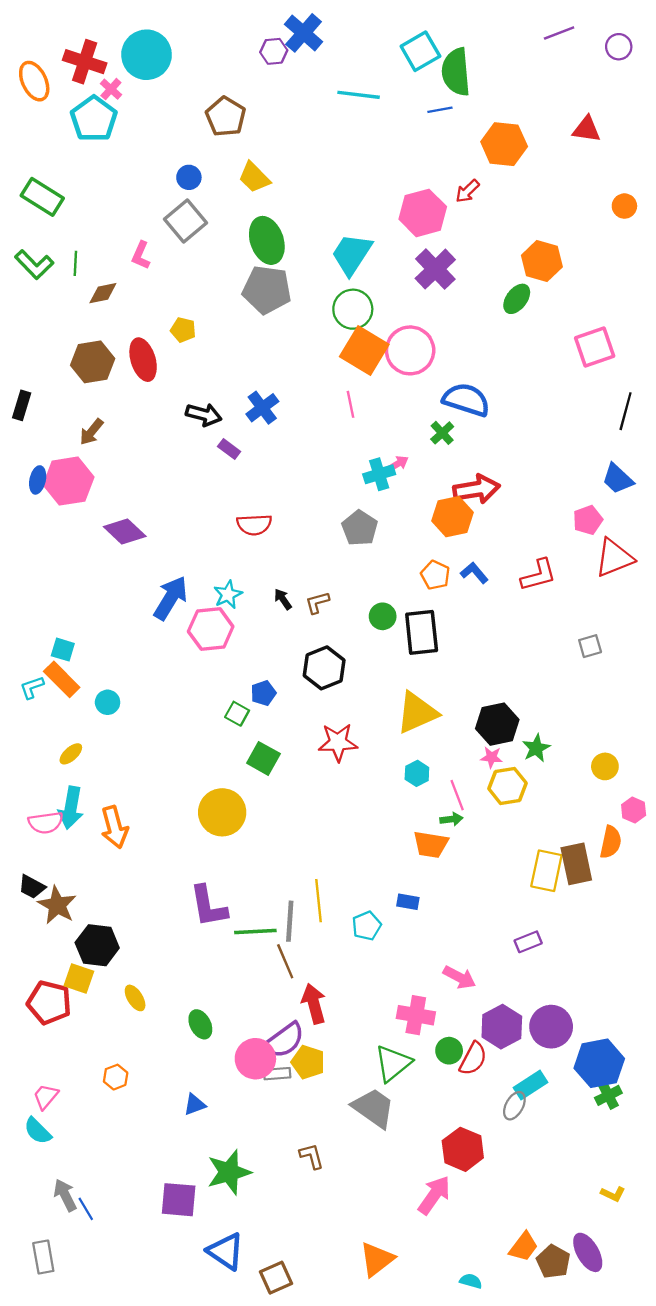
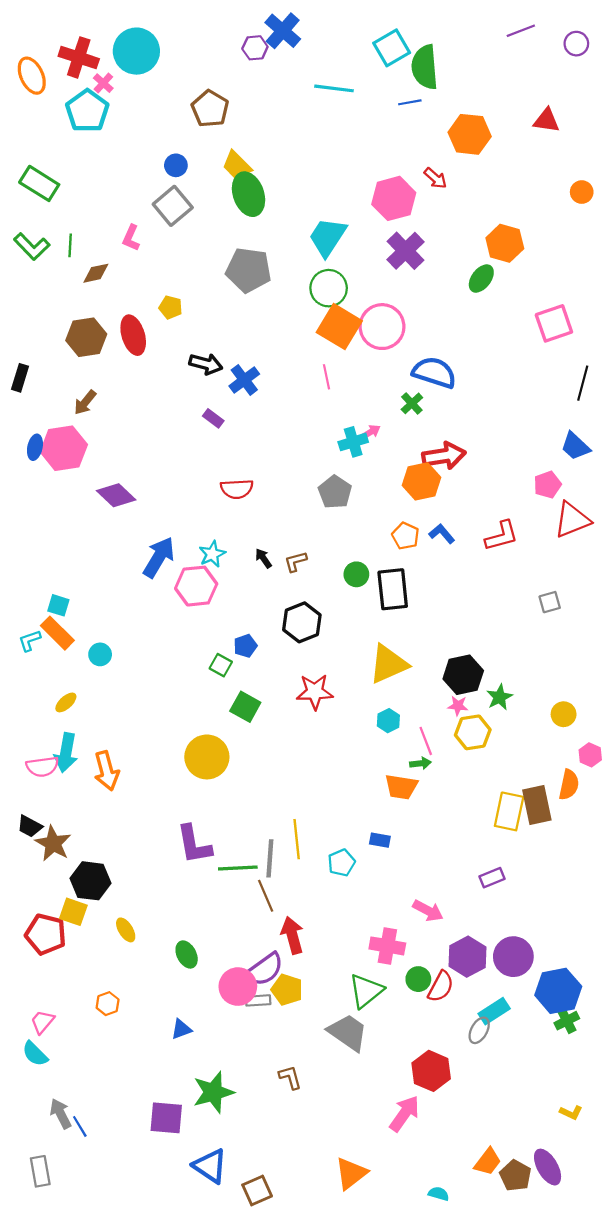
red arrow: (467, 191) -> (435, 178), turned -95
green ellipse: (267, 240) -> (249, 194), moved
black arrow: (204, 415) -> (206, 364), moved

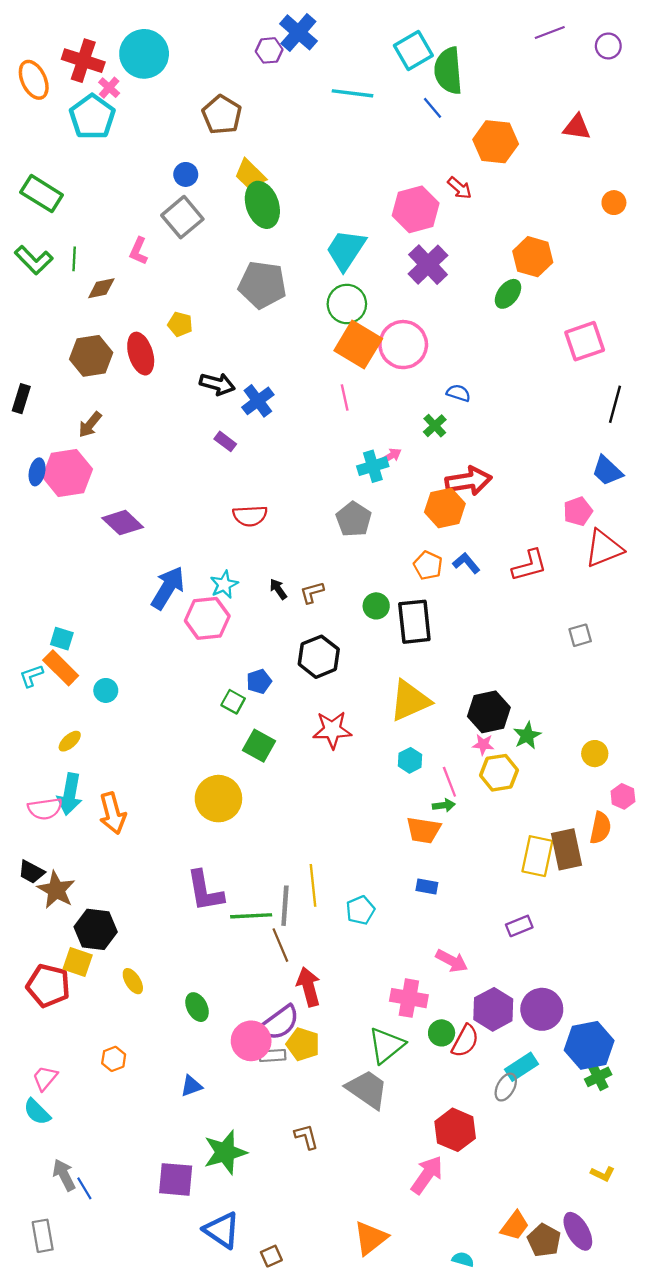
blue line: (410, 102) -> (433, 108), turned 60
blue semicircle: (434, 372) -> (458, 393), size x0.5
blue rectangle: (380, 840) -> (427, 886), moved
brown square: (257, 1191) -> (271, 1256), size x0.7

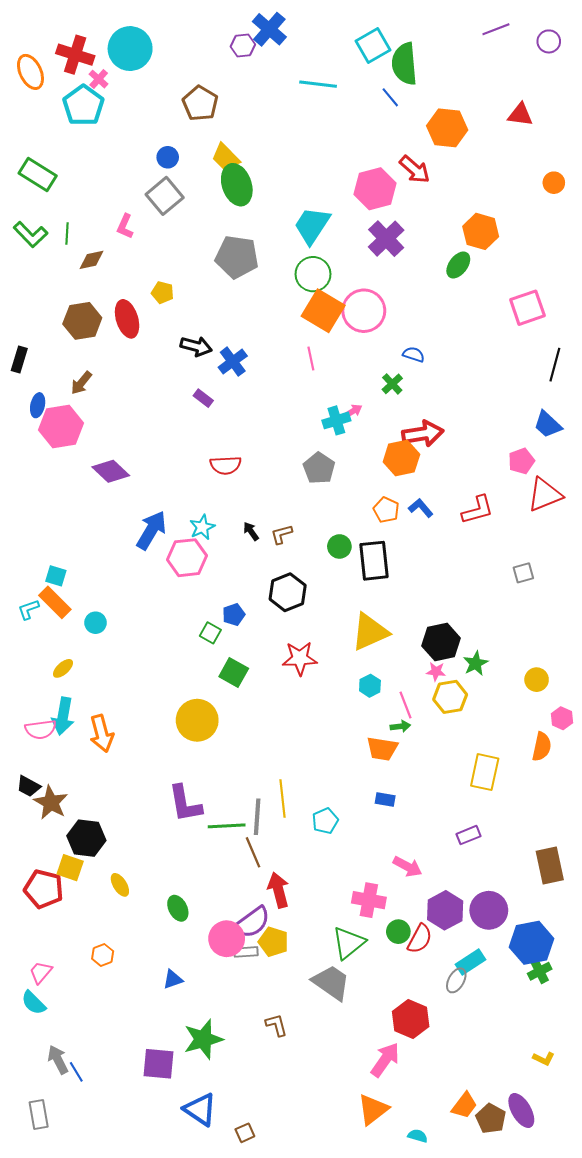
red arrow: (460, 188) -> (415, 169), size x1.4
blue ellipse: (37, 472) -> (38, 405), moved
brown rectangle: (567, 849) -> (550, 866), moved
orange triangle: (371, 1238) -> (373, 1109), moved

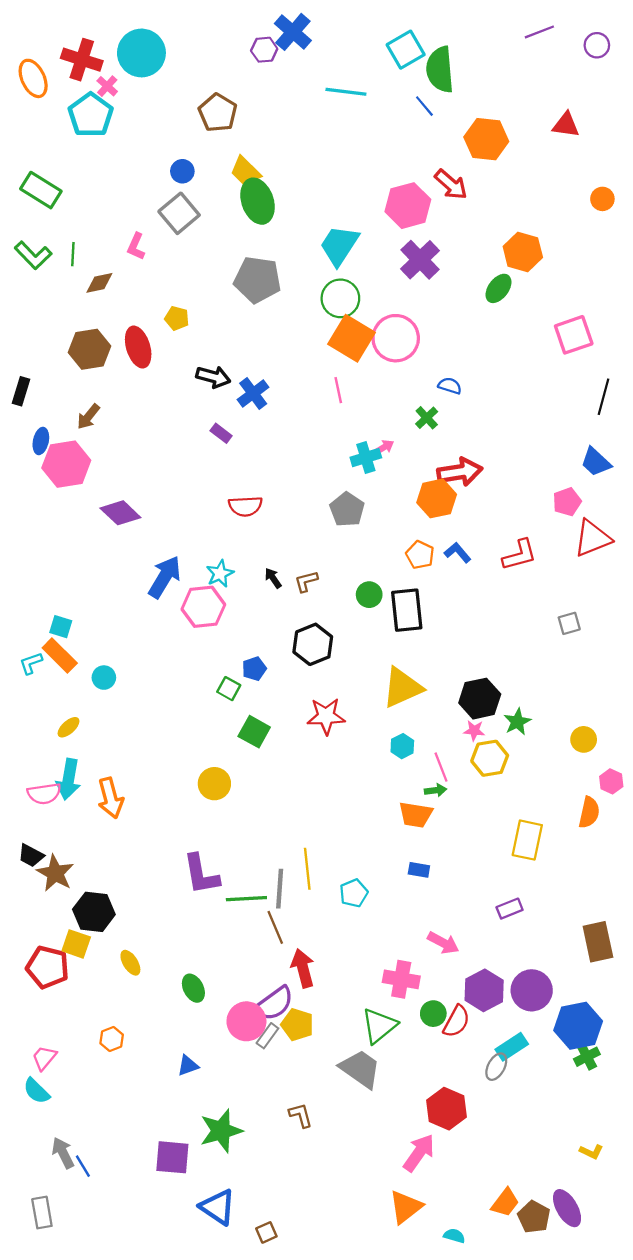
yellow circle: (197, 720) -> (214, 784), size x0.7
gray rectangle: (246, 952) -> (267, 1036), turned -50

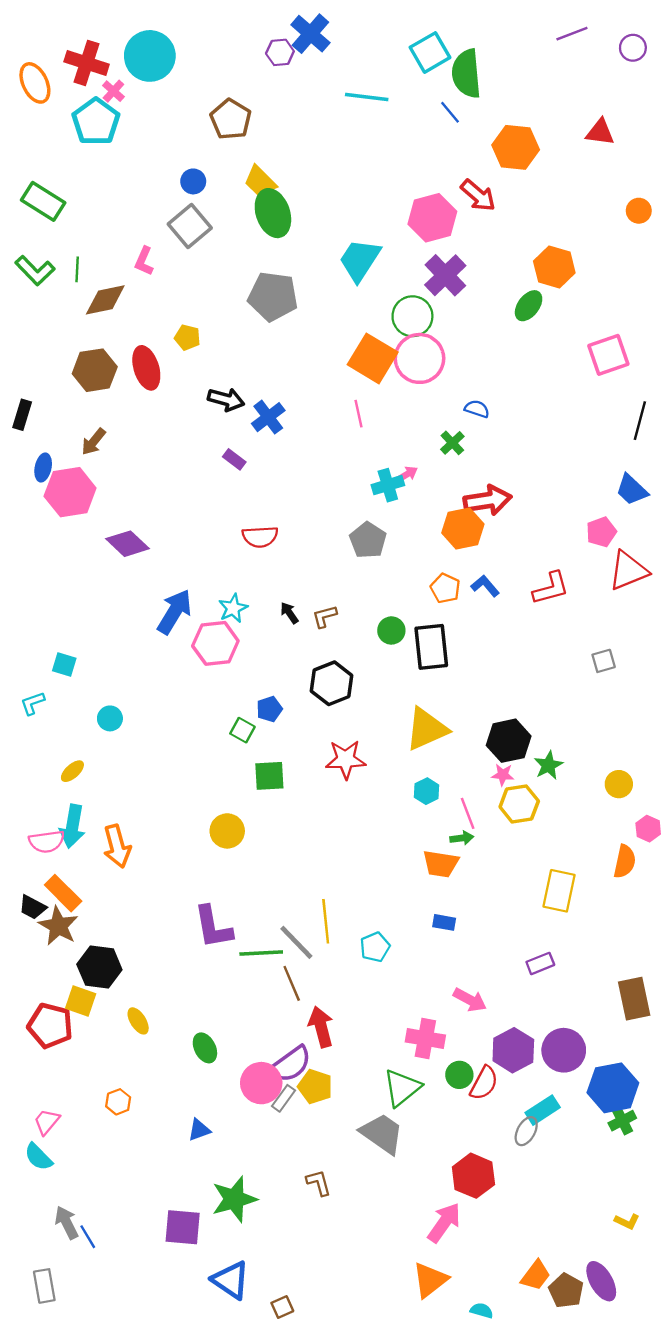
brown diamond: (99, 283) -> (105, 300), size x1.4
green circle: (340, 298) -> (412, 316), moved
orange rectangle: (60, 655) -> (63, 893), moved
green square: (254, 732) -> (269, 776), turned -32
gray line: (280, 889) -> (296, 942), turned -48

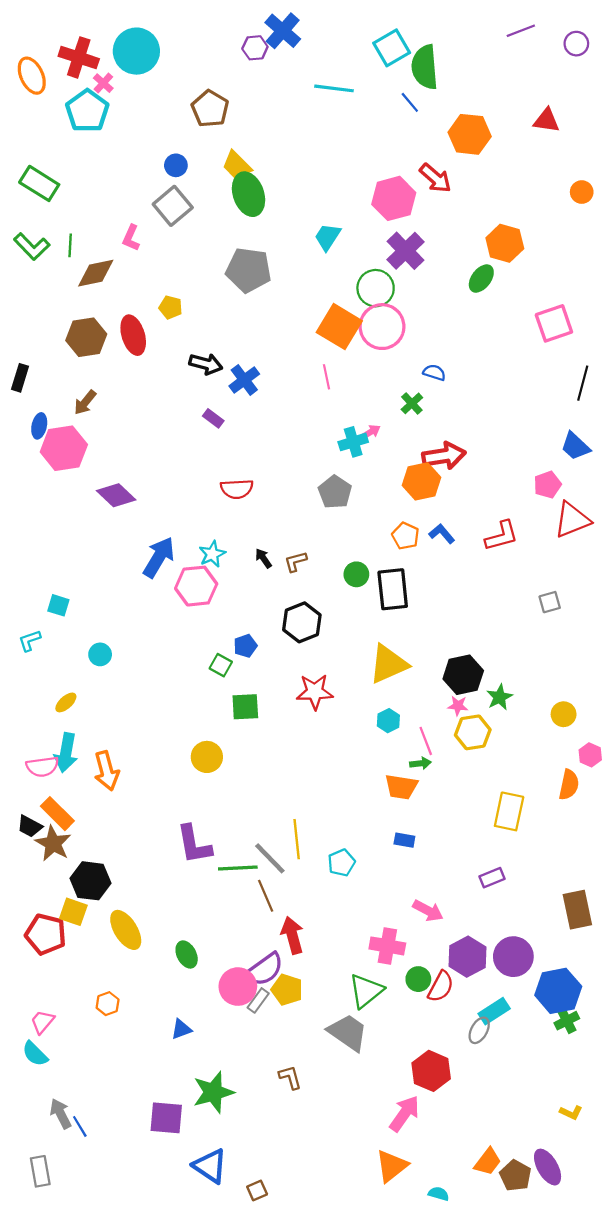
cyan trapezoid: (360, 260) -> (328, 237), size x0.7
yellow ellipse: (138, 1021) -> (126, 930), size x1.6

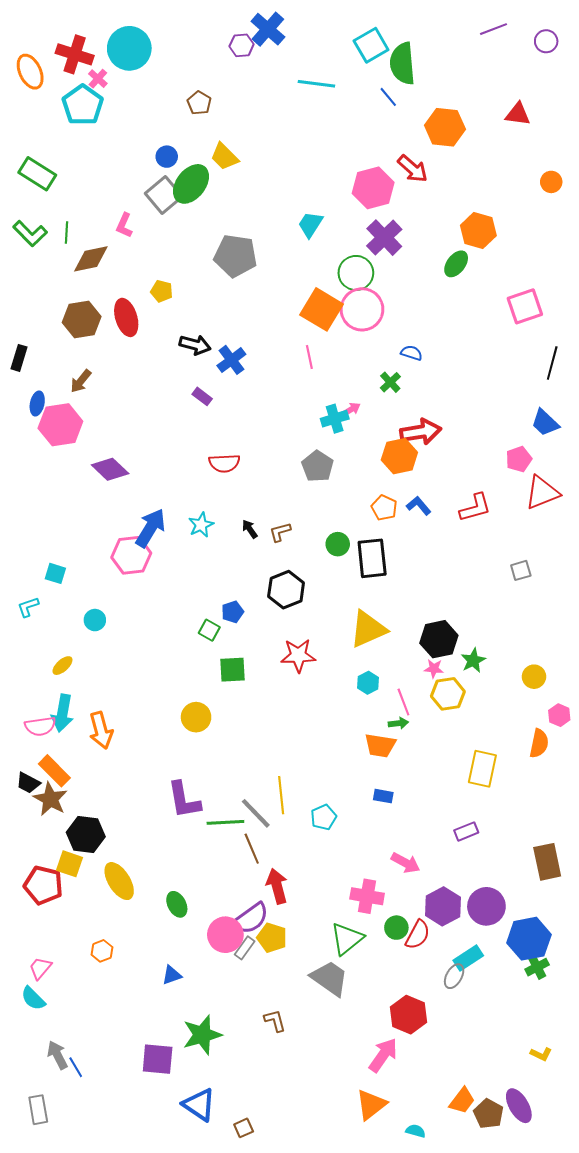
brown pentagon: (210, 109) -> (199, 103), size x0.7
green ellipse: (249, 194) -> (191, 184), moved, turned 57
pink hexagon: (196, 586) -> (131, 555), moved

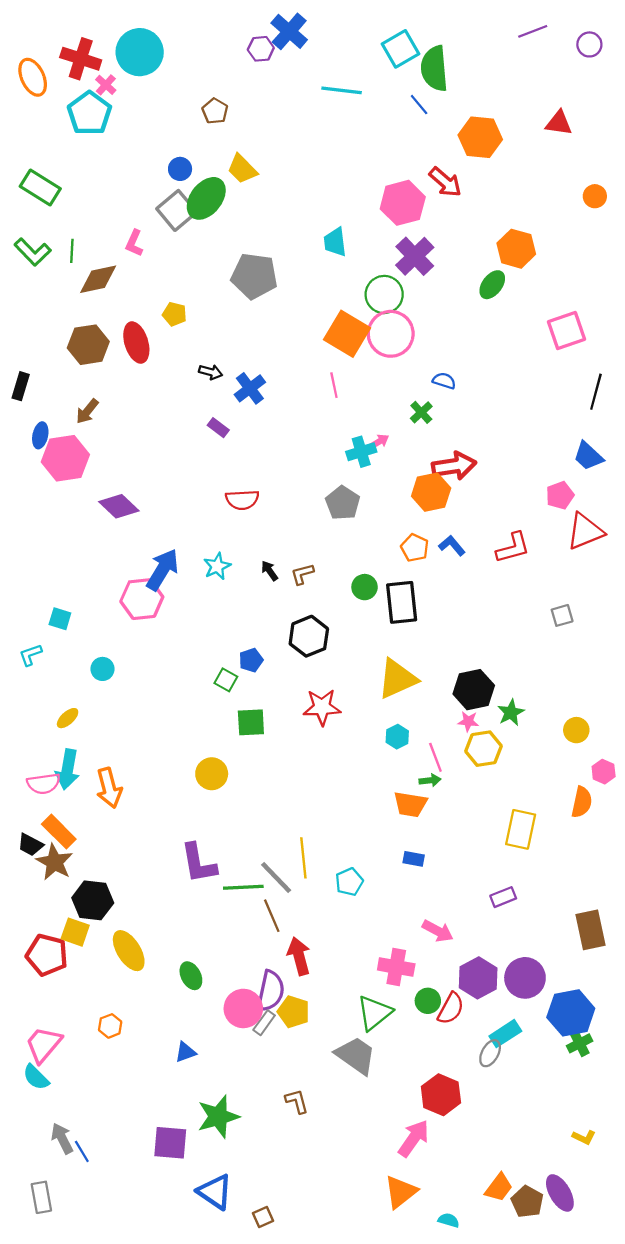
cyan trapezoid: (310, 224) -> (335, 242), turned -40
black arrow: (195, 345) -> (211, 372), size x0.7
purple semicircle: (251, 918) -> (271, 991), turned -42
pink trapezoid: (40, 968) -> (44, 1044), size x1.5

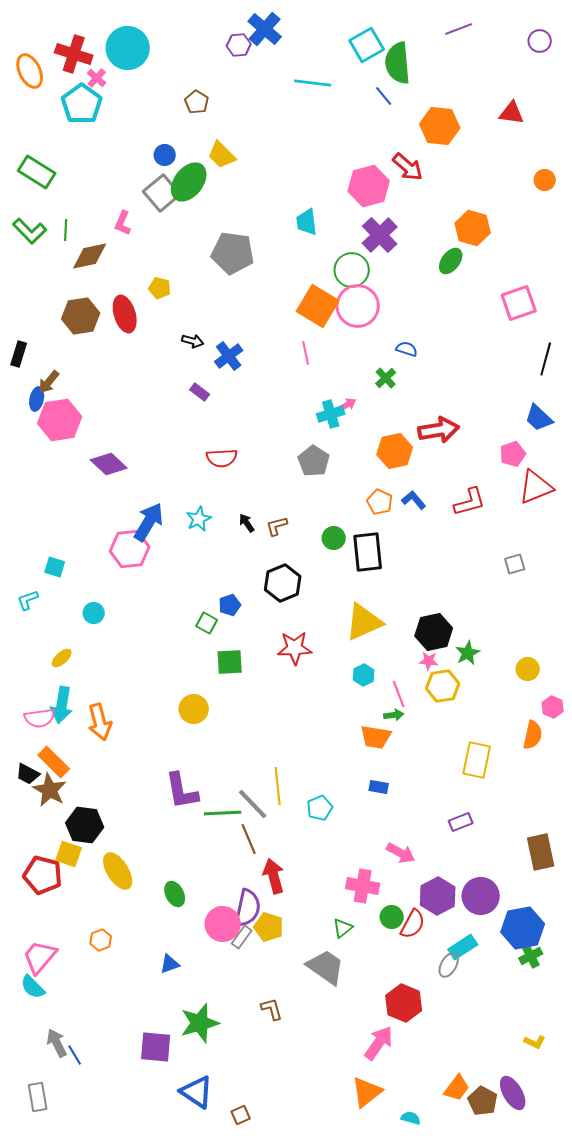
purple line: (533, 31) -> (459, 29), moved
brown arrow: (87, 411) -> (49, 382), moved
red arrow: (454, 466) -> (439, 430), moved
green triangle: (374, 1013) -> (343, 928), size x0.6

